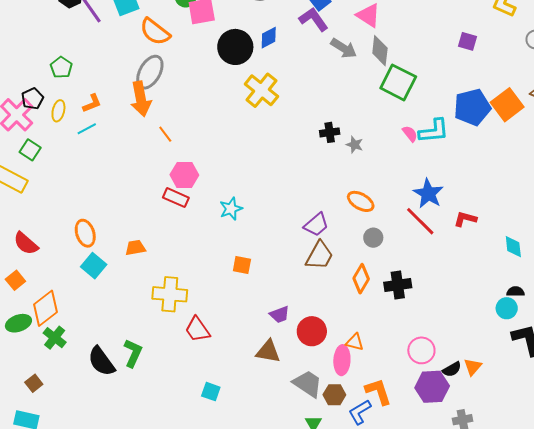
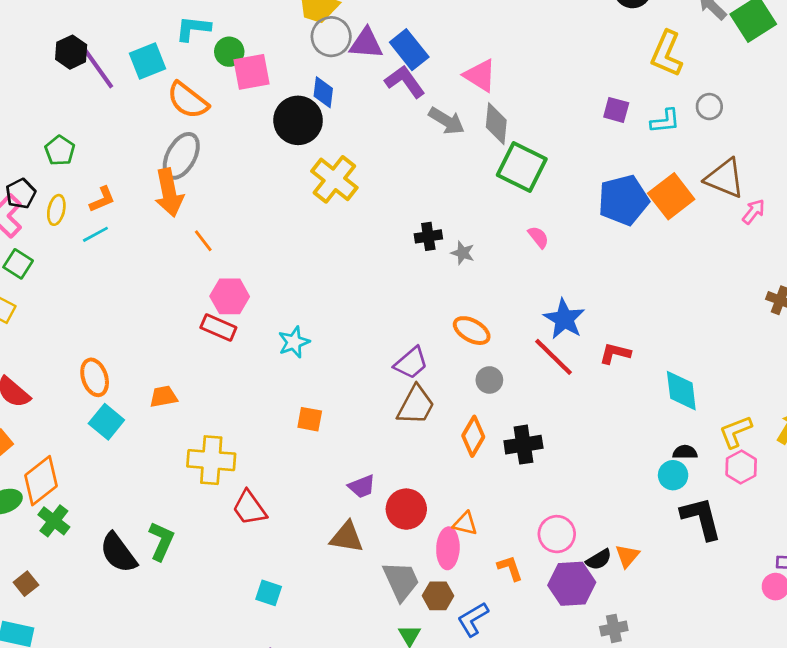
blue diamond: (269, 38) -> (323, 92), moved, turned -55
cyan L-shape: (434, 131) -> (665, 121), moved, size x0.7
cyan diamond: (513, 247) -> (681, 391), size x1.4
gray trapezoid: (308, 384) -> (401, 581), turned 32
orange L-shape: (378, 392) -> (510, 568), moved, size x0.7

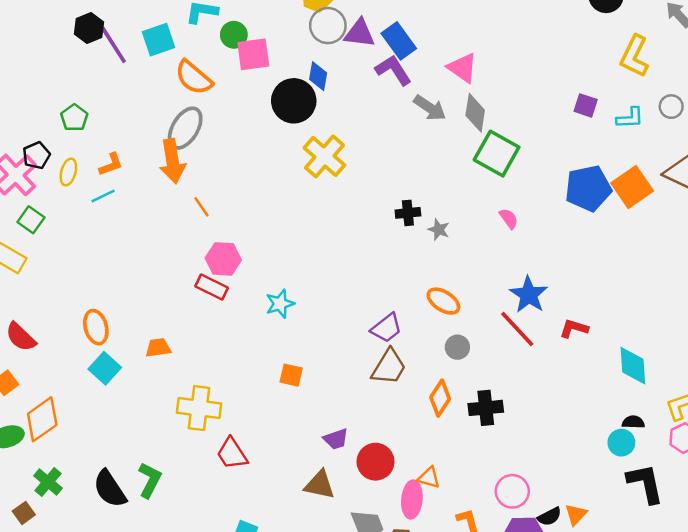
green cross: (54, 521) -> (48, 482), moved

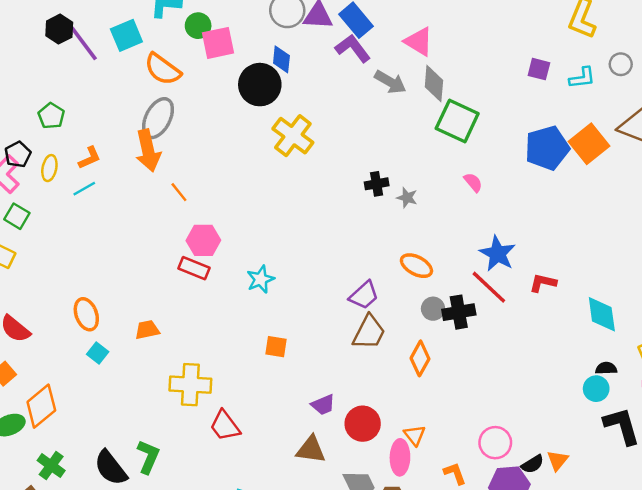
cyan square: (105, 368) -> (98, 353), size x0.7
black cross: (486, 408) -> (459, 312), moved
orange triangle: (429, 478) -> (415, 435), turned 40

